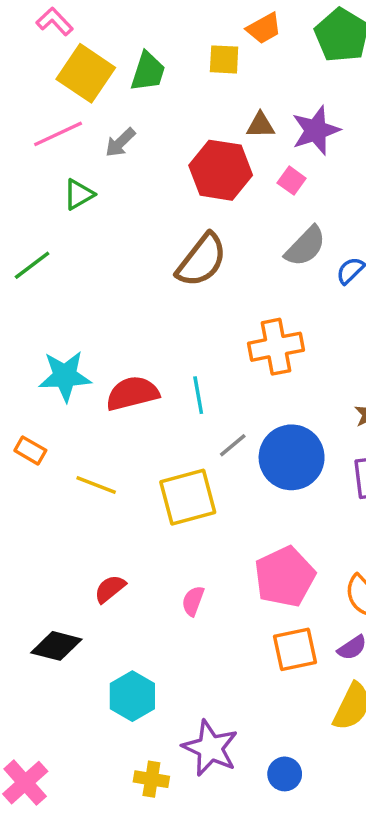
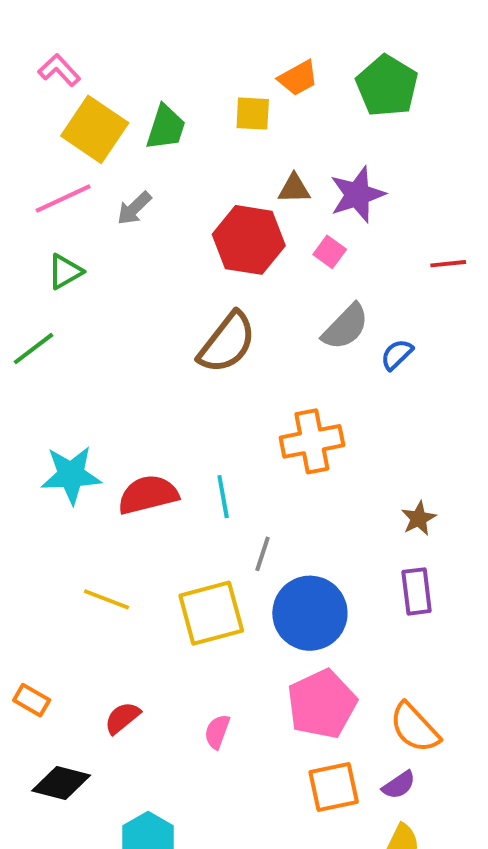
green triangle: (79, 194) -> (65, 272), moved
gray line: (233, 445) -> (263, 554), turned -32
orange rectangle: (30, 450) -> (32, 700), moved
blue circle: (292, 457) -> (310, 613), moved

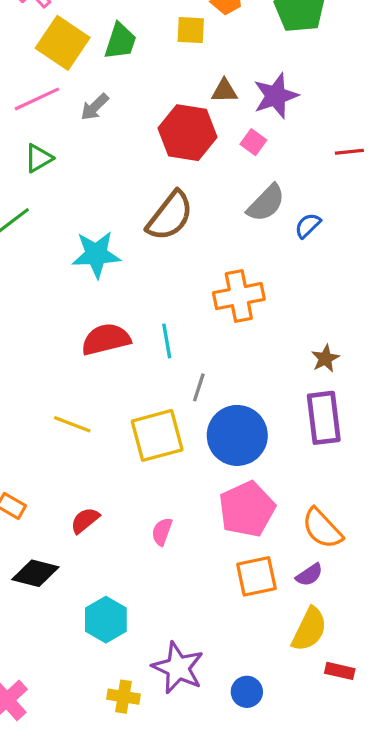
cyan star: (71, 475) -> (96, 254), moved
purple rectangle: (417, 591) -> (324, 418), size x1.4

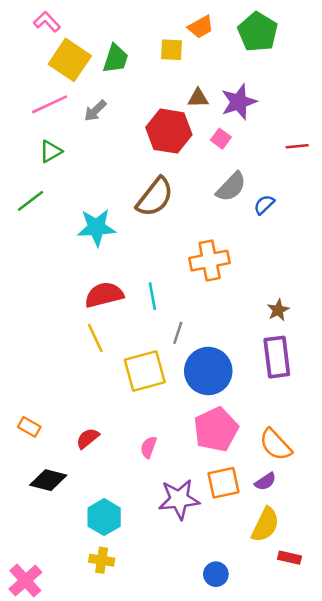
yellow line: (72, 424) -> (95, 338), moved, turned 44
purple star: (178, 668) -> (179, 499), moved, turned -30
yellow cross: (123, 697) -> (102, 560), moved

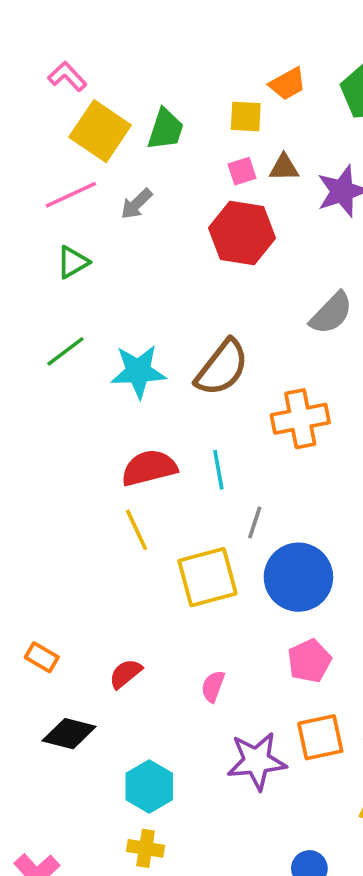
brown triangle: (198, 98) -> (284, 167), moved
pink square: (221, 139) -> (242, 171), moved, turned 36
brown semicircle: (155, 197) -> (222, 368), moved
green line: (30, 201) -> (65, 351), moved
pink pentagon: (216, 429) -> (309, 661), size x0.7

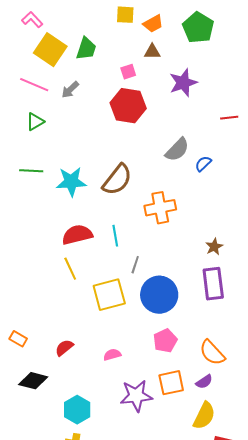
yellow square: (246, 117) -> (125, 15), moved
brown triangle: (284, 167) -> (152, 52), moved
pink line: (71, 195) -> (34, 85), turned 48
green line: (65, 351) -> (31, 171), turned 40
pink semicircle: (213, 686) -> (112, 355), turned 54

